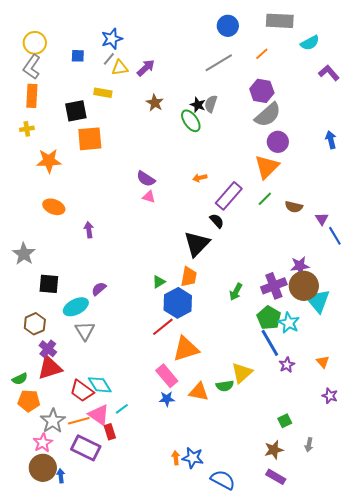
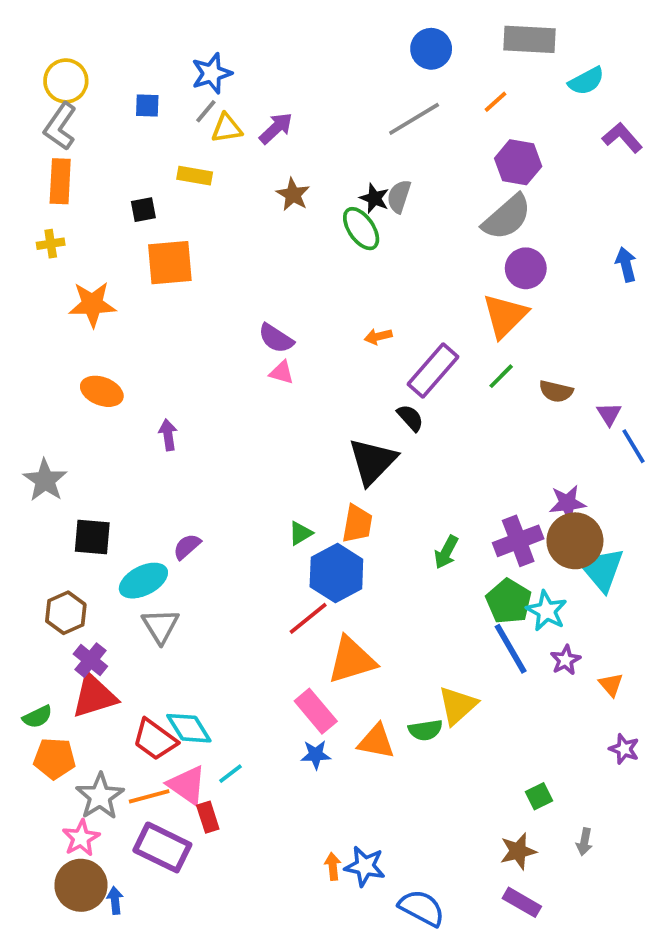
purple hexagon: (262, 91) -> (518, 162), moved
black square: (76, 111) -> (143, 210), size x0.6
purple star: (287, 365) -> (565, 660), moved

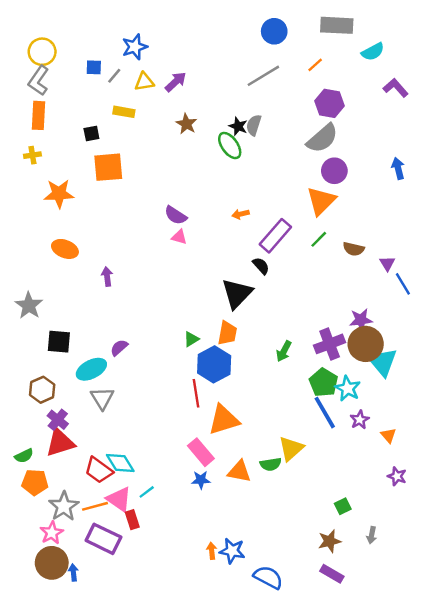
gray line: (206, 111) -> (114, 76), moved
red line: (308, 618) -> (196, 393), turned -60

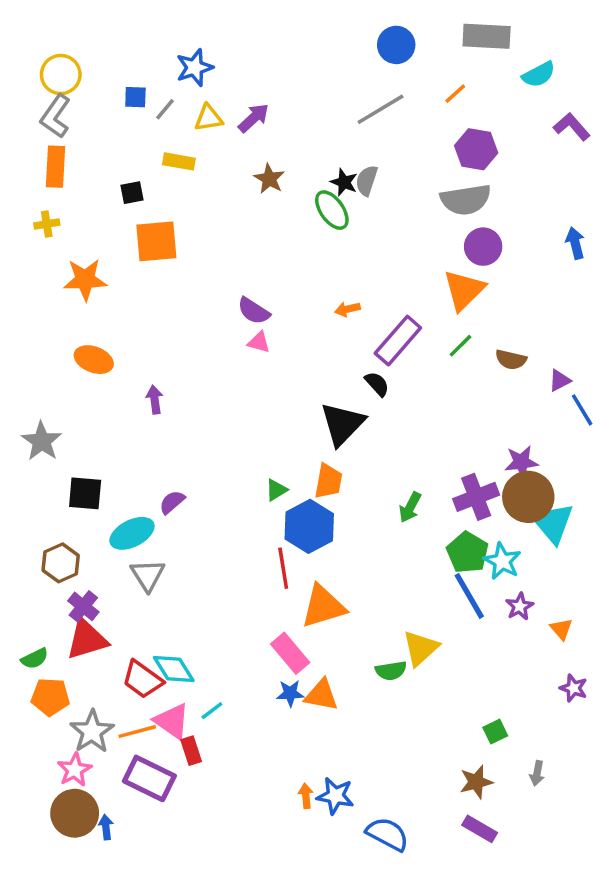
gray semicircle: (322, 138) -> (466, 200), turned 32
purple triangle: (387, 263) -> (560, 380), turned 35
orange triangle: (239, 471) -> (321, 695), moved

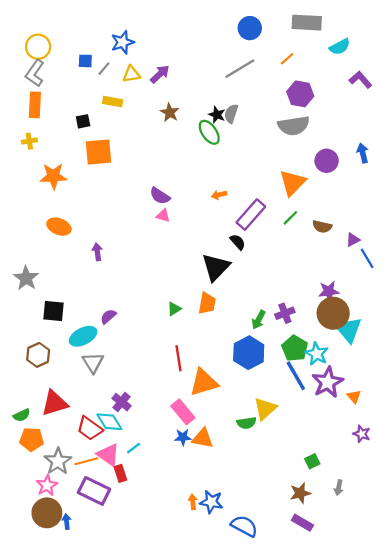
purple circle: (483, 247) -> (327, 161), moved
purple cross: (476, 497) -> (285, 313), moved, size x0.7
blue hexagon: (309, 526) -> (249, 353), moved
purple cross: (83, 606) -> (121, 402), moved
purple star: (520, 606) -> (328, 382), size x1.8

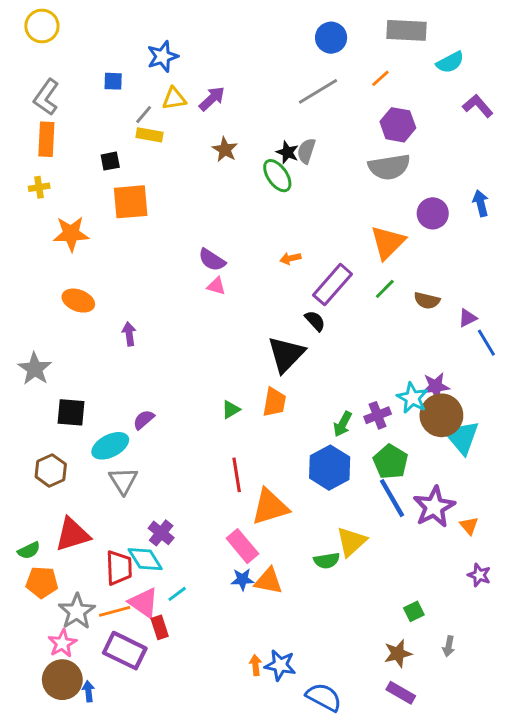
yellow circle: (38, 47) -> (42, 26), moved
gray line: (104, 69) -> (144, 115), moved
cyan star: (317, 354) -> (412, 398), moved
red trapezoid: (90, 428) -> (119, 568), turned -128

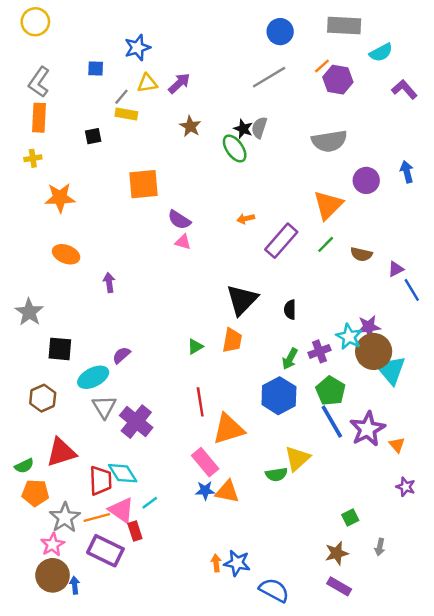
purple hexagon: (398, 125) -> (338, 80), moved
orange square: (131, 202) -> (144, 184), moved
black semicircle: (315, 321) -> (290, 310), moved, turned -138
purple cross: (161, 533) -> (136, 422), moved, size x1.5

